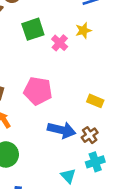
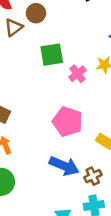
pink pentagon: (38, 91) -> (68, 122), moved

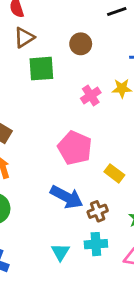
brown circle: (36, 13) -> (81, 44), moved
green square: (52, 55) -> (41, 69), moved

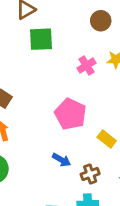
brown circle: (81, 44) -> (101, 21), moved
blue arrow: (67, 197) -> (62, 160), size x0.6

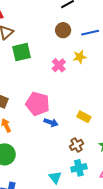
pink pentagon: (70, 114) -> (38, 104), moved
blue arrow: (62, 160) -> (51, 122), moved

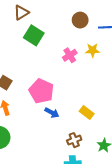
green square: (22, 52) -> (34, 35), turned 36

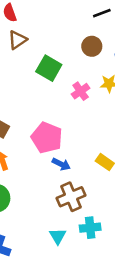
green square: (34, 35) -> (49, 68), moved
brown cross: (74, 140) -> (71, 197), moved, size x1.5

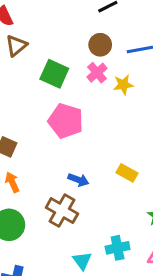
pink cross: (81, 91) -> (97, 73), moved
pink pentagon: (47, 138) -> (66, 121), moved
brown cross: (71, 197) -> (62, 211), moved, turned -32

